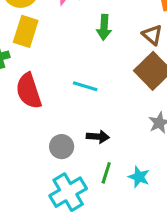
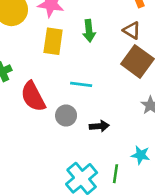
yellow rectangle: (26, 31) -> (53, 41), moved
gray circle: (62, 147) -> (66, 115), moved
green line: (106, 173) -> (115, 174), moved

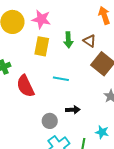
brown triangle: (132, 30) -> (90, 41), moved
gray circle: (66, 115) -> (50, 121), moved

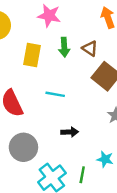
pink star: (41, 19) -> (49, 16), moved
gray circle: (50, 121) -> (23, 147), moved, size x1.5

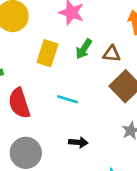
green arrow: (64, 47) -> (84, 49), turned 30
brown triangle: (90, 48) -> (112, 54), turned -35

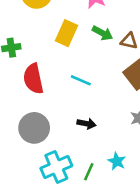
green arrow: (84, 49) -> (102, 33), turned -102

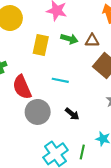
black arrow: (86, 124) -> (72, 114), turned 40
gray circle: (34, 128) -> (38, 112), moved

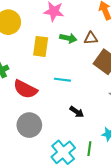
red semicircle: (22, 87) -> (25, 89), turned -35
gray circle: (38, 112) -> (29, 125), moved

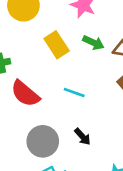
yellow rectangle: (41, 46) -> (57, 45), turned -54
gray circle: (29, 125) -> (43, 141), moved

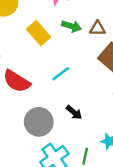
cyan line: (74, 92) -> (61, 74), turned -48

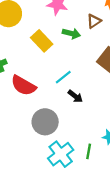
brown triangle: (97, 28) -> (94, 21), moved, turned -32
black arrow: (74, 112) -> (75, 96), moved

